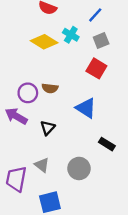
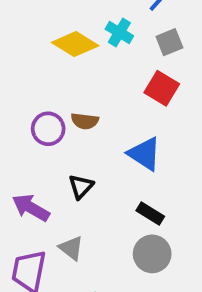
purple arrow: (16, 116) -> (31, 208), moved
black rectangle: (107, 144) -> (150, 213), moved
gray circle: (79, 168) -> (152, 254), moved

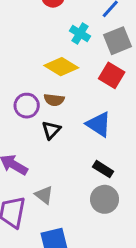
gray square: (169, 42) -> (118, 41), size x1.4
yellow diamond: (75, 44) -> (61, 67), moved
black triangle: (81, 187) -> (51, 130), moved

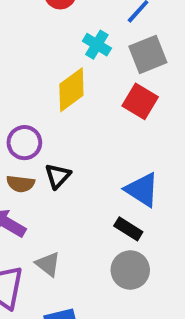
yellow diamond: (61, 67) -> (71, 90), turned -68
brown semicircle: (54, 100) -> (20, 184), moved
blue triangle: (99, 124) -> (142, 190), moved

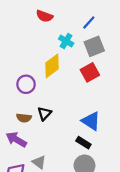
red square: (140, 101) -> (90, 72), turned 30
purple circle: (24, 143) -> (26, 84), moved

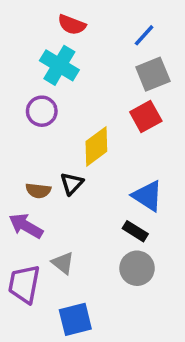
cyan cross: (66, 41) -> (59, 65), moved, size x1.5
yellow diamond: (52, 66) -> (96, 146), moved
purple circle: (26, 84) -> (42, 111), moved

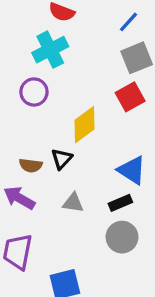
cyan cross: (59, 65) -> (50, 50), turned 32
black rectangle: (135, 231) -> (120, 203), turned -55
gray triangle: (63, 263) -> (73, 203), moved, turned -30

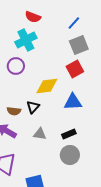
yellow diamond: (85, 125) -> (47, 86), turned 30
blue triangle: (132, 170) -> (73, 102), moved, turned -36

